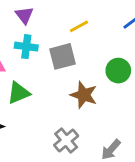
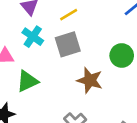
yellow line: (79, 26) -> (69, 15), moved
cyan cross: (26, 47) -> (33, 37), turned 30

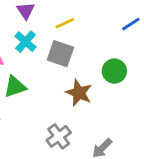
gray square: (68, 44) -> (60, 54), turned 30

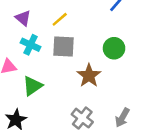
brown star: (79, 93) -> (89, 76), turned 30

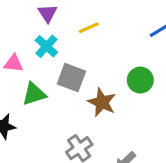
gray square: (63, 46) -> (71, 78), moved
brown star: (89, 76) -> (102, 102), turned -30

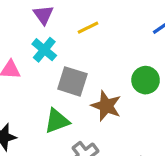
green triangle: (34, 94) -> (57, 121), moved

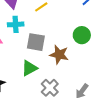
cyan cross: (44, 50) -> (16, 24), turned -35

